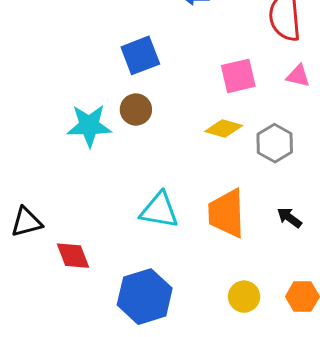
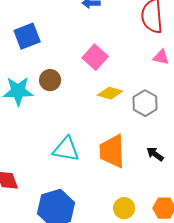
blue square: (140, 55) -> (27, 36), moved
pink square: (238, 76) -> (95, 57), moved, turned -35

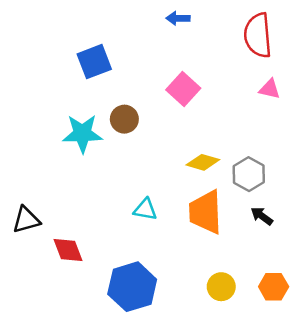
yellow diamond: (110, 93) -> (203, 162), moved
gray hexagon: (145, 103) -> (249, 174), moved
cyan triangle: (66, 149) -> (145, 209), size x0.7

